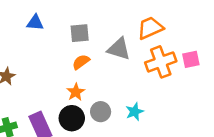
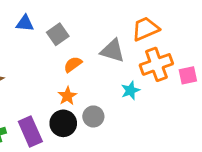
gray square: (80, 33) -> (58, 34), moved, turned -30
pink square: (191, 59) -> (188, 75), moved
cyan star: (135, 112) -> (130, 90), moved

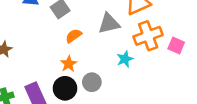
gray triangle: (113, 51) -> (109, 24), turned -30
pink square: (188, 75) -> (176, 46), turned 35

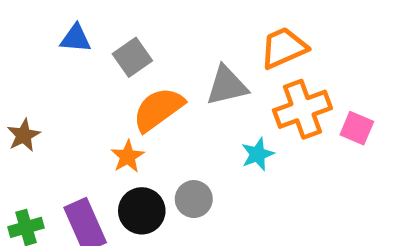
orange semicircle: (74, 36) -> (158, 109), size x1.6
orange star: (69, 64) -> (128, 157), moved

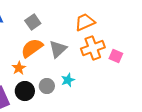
gray square: (132, 57) -> (33, 22), moved
gray triangle: (227, 86) -> (58, 49), moved, turned -30
cyan star: (258, 154) -> (68, 80), moved

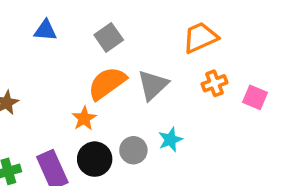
orange cross: (93, 48) -> (214, 83), size x0.6

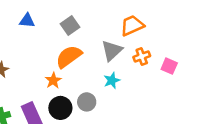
gray triangle: (153, 85) -> (112, 51), moved
cyan star: (170, 140) -> (112, 80), moved

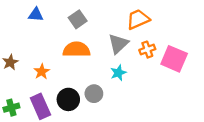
orange semicircle: (69, 57) -> (76, 50), turned 36
pink square: (169, 66) -> (174, 59), size x1.6
orange star: (53, 80) -> (42, 72), moved

